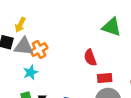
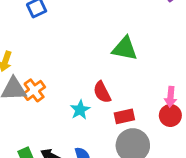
cyan star: (31, 72) -> (80, 110), moved

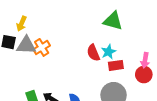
cyan star: (80, 110) -> (108, 52), moved
red rectangle: (124, 116) -> (116, 65), moved

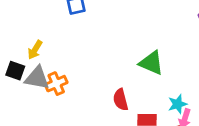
cyan star: (108, 52) -> (178, 104), moved

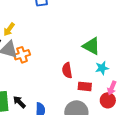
cyan star: (178, 104) -> (102, 68), moved

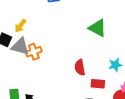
green triangle: (91, 46) -> (98, 28), moved

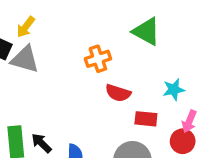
orange cross: (34, 52) -> (98, 59), moved
red semicircle: (80, 67) -> (118, 93), turned -63

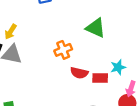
red rectangle: (146, 119) -> (100, 78), moved

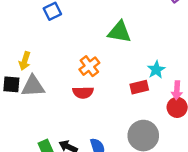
red semicircle: (79, 73) -> (83, 92), moved

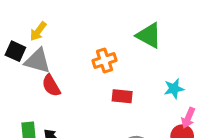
red rectangle: (139, 87) -> (122, 96), moved
red semicircle: (83, 92) -> (51, 86), moved, turned 42

